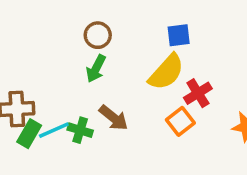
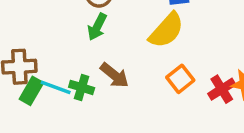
red cross: (198, 93) -> (222, 89), moved
cyan line: (54, 130) -> (56, 87), turned 44

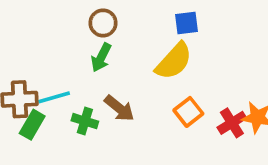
cyan line: (56, 87) -> (54, 97), moved, turned -36

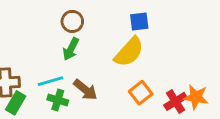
cyan line: (54, 97) -> (51, 81), moved

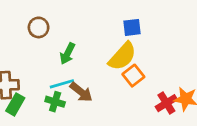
brown circle: (72, 21) -> (39, 27), moved
cyan line: (51, 81) -> (62, 84), moved
orange square: (141, 93) -> (133, 76), moved

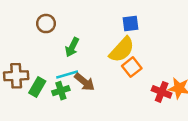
green cross: (55, 102) -> (61, 91), turned -35
red cross: (166, 103) -> (162, 92), turned -36
green rectangle: (15, 104) -> (37, 87), moved

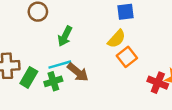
yellow semicircle: (122, 50) -> (117, 39), size x0.7

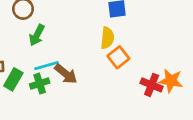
green arrow: (65, 36) -> (37, 35), moved
yellow semicircle: (117, 39) -> (107, 38), turned -36

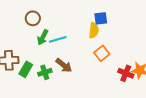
yellow semicircle: (107, 38) -> (94, 30), moved
cyan line: (47, 66) -> (58, 39), moved

